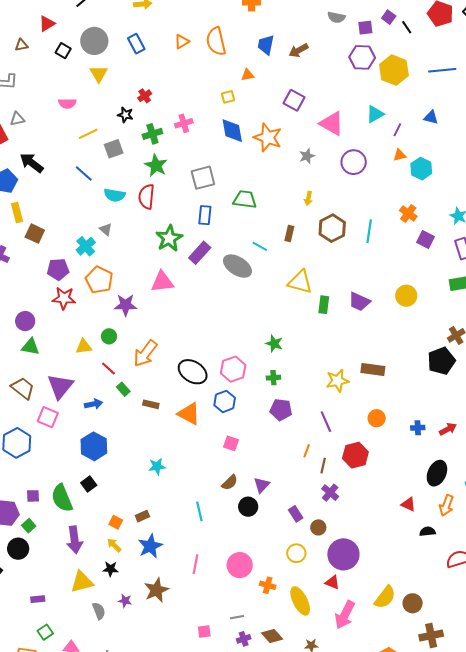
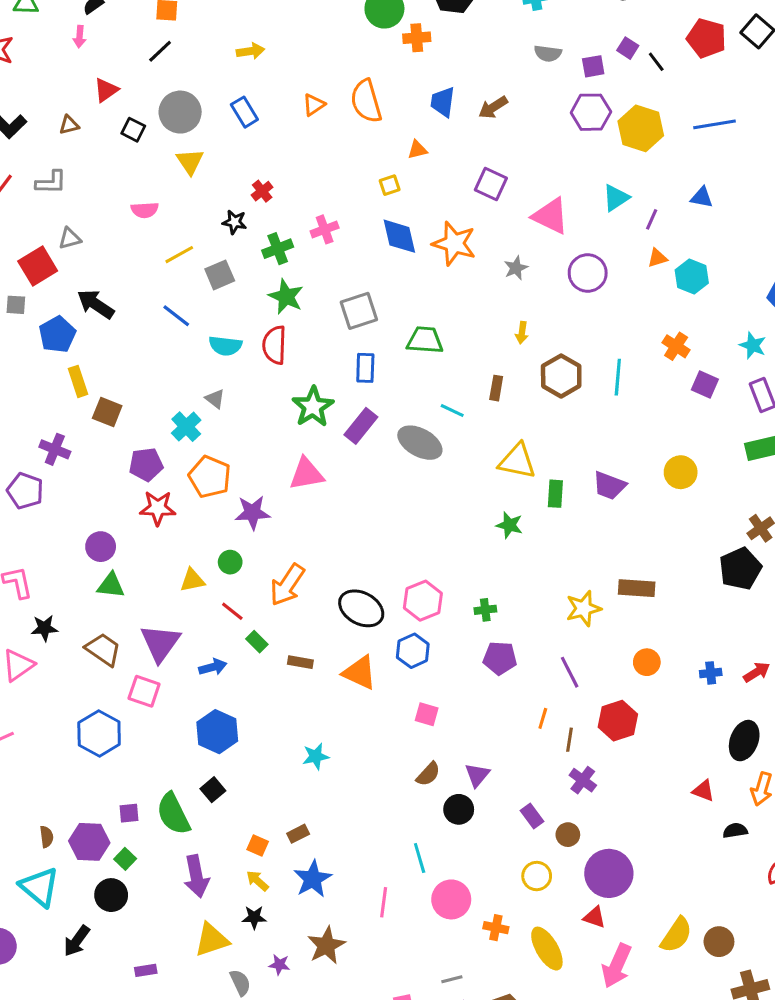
green star: (274, 344) -> (509, 525), moved
cyan line: (199, 511) -> (420, 858), moved

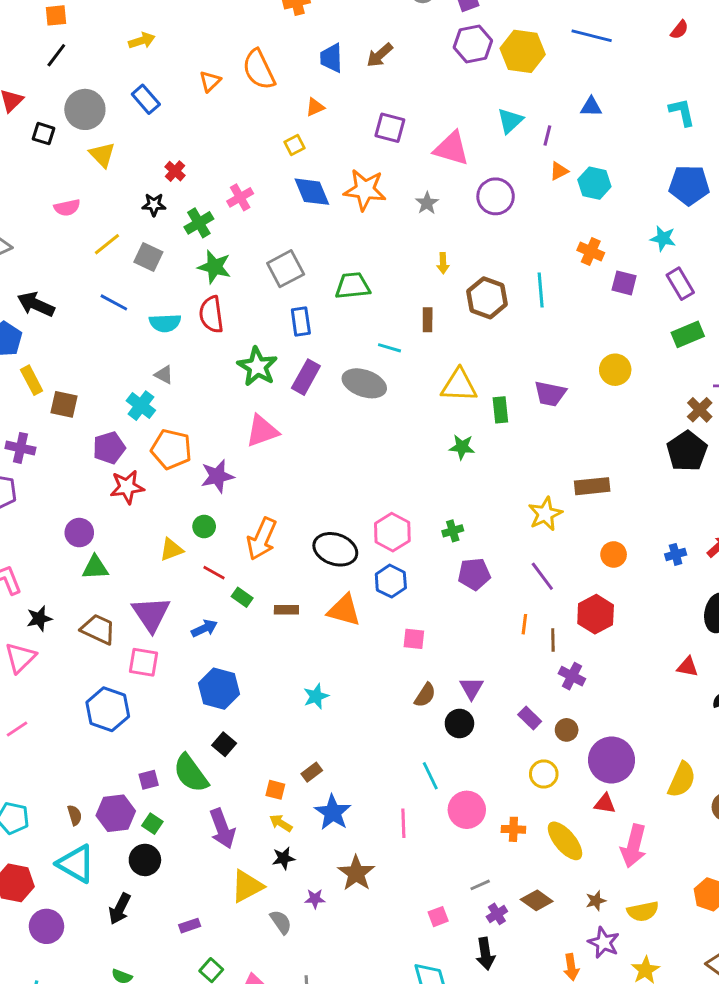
blue line: (714, 124) -> (592, 36), turned 33
gray square: (220, 275) -> (148, 257), turned -32
yellow semicircle: (676, 935) -> (682, 780), moved

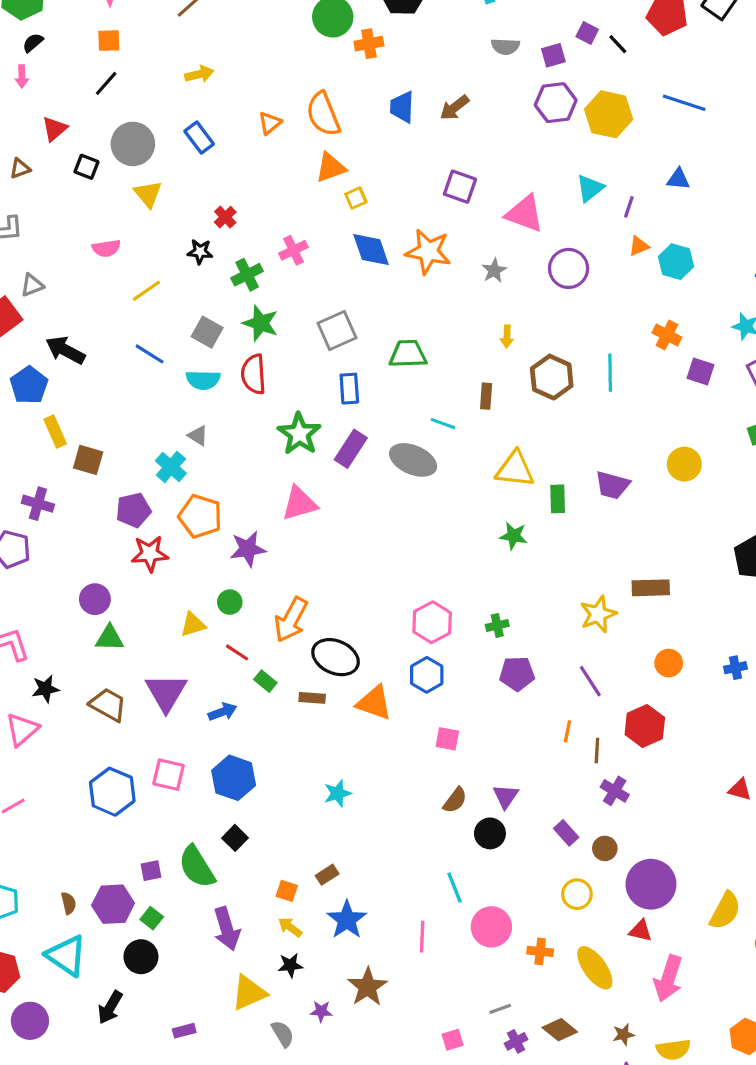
orange triangle: (315, 107) -> (331, 168), moved, size x1.5
gray square: (148, 257) -> (207, 332), moved
black ellipse: (335, 549) -> (336, 657), moved
pink square: (143, 662) -> (169, 775), moved

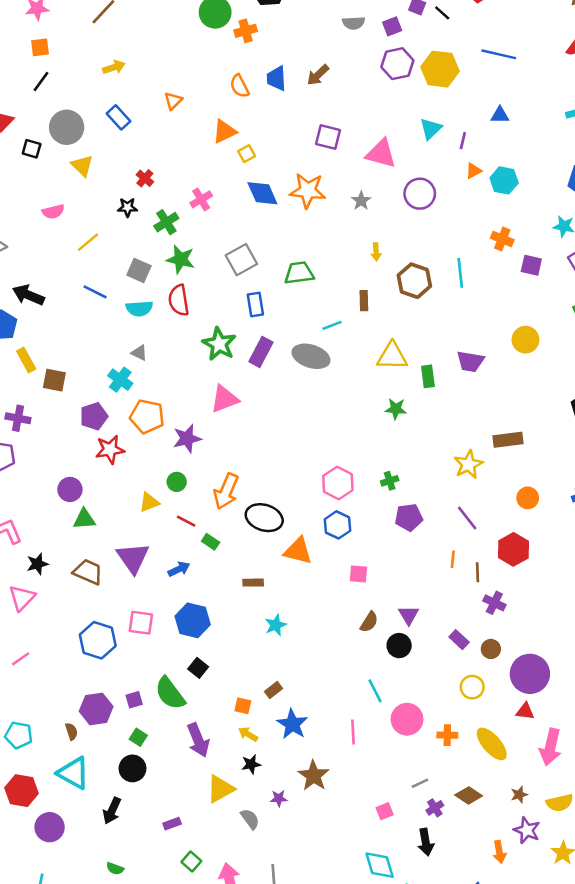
orange semicircle: (323, 114) -> (240, 86), moved, size x0.7
cyan line: (443, 424) -> (332, 325), turned -36
brown rectangle: (312, 698) -> (253, 583), moved
purple hexagon: (113, 904) -> (96, 709), moved

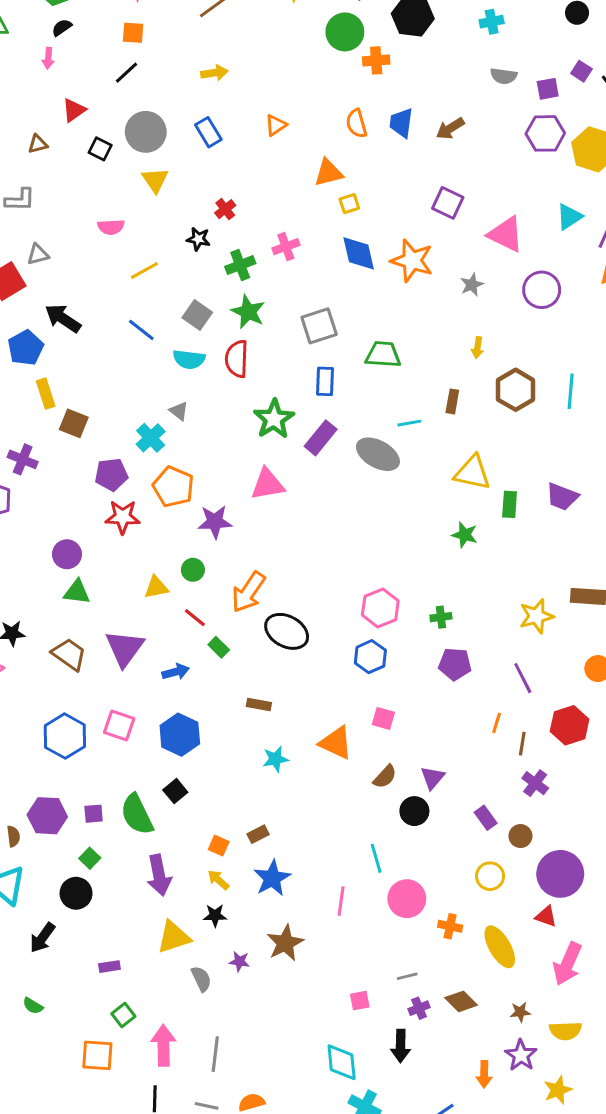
orange triangle: (298, 551) -> (336, 743), moved

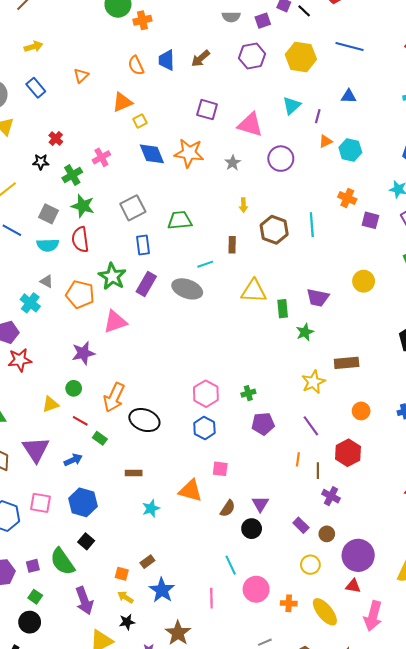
purple hexagon: (545, 133) -> (252, 56), moved
orange pentagon: (173, 487) -> (80, 294), moved
green star: (465, 535) -> (305, 332), moved, turned -30

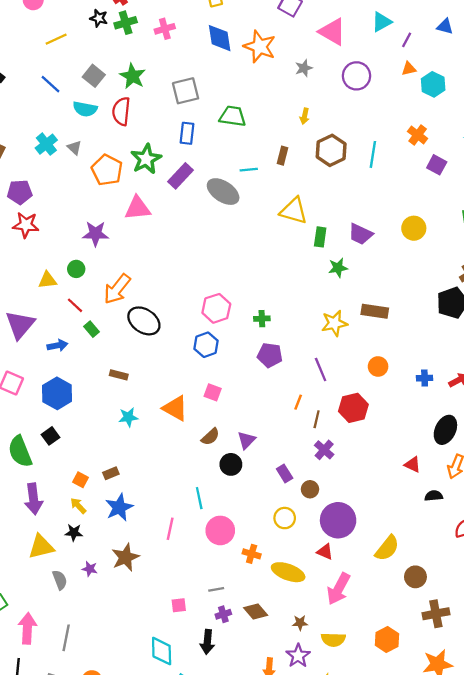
green cross: (72, 175) -> (126, 23), moved
cyan cross: (30, 303) -> (46, 144), moved
yellow ellipse: (325, 612) -> (288, 572), turned -44

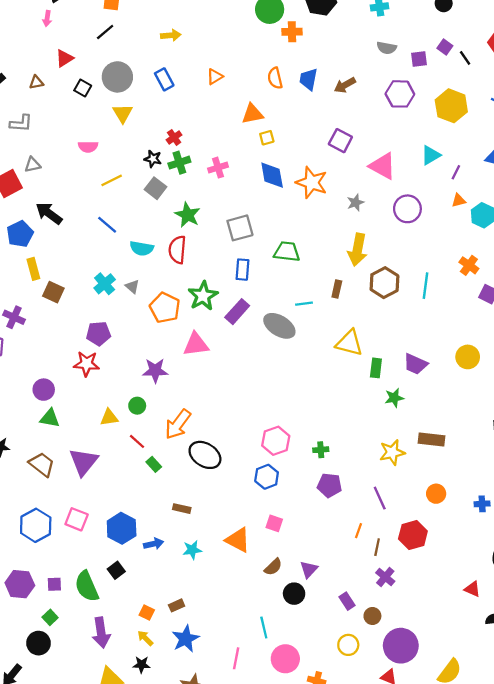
gray square: (94, 76) -> (156, 188), moved
yellow arrow: (305, 116) -> (357, 250), size x2.0
purple pentagon: (20, 192) -> (98, 334), moved
blue arrow: (57, 345) -> (154, 544), moved

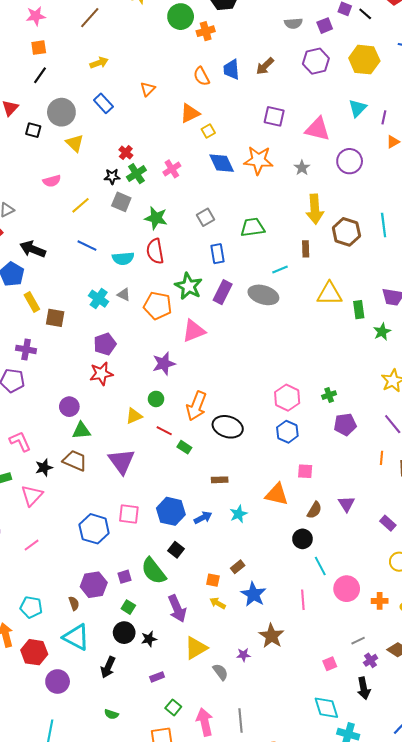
gray square: (240, 228) -> (205, 217), size x0.7
brown trapezoid: (42, 464) -> (75, 461), moved
black circle: (294, 594) -> (302, 539), moved
black star: (142, 665) -> (149, 639), moved

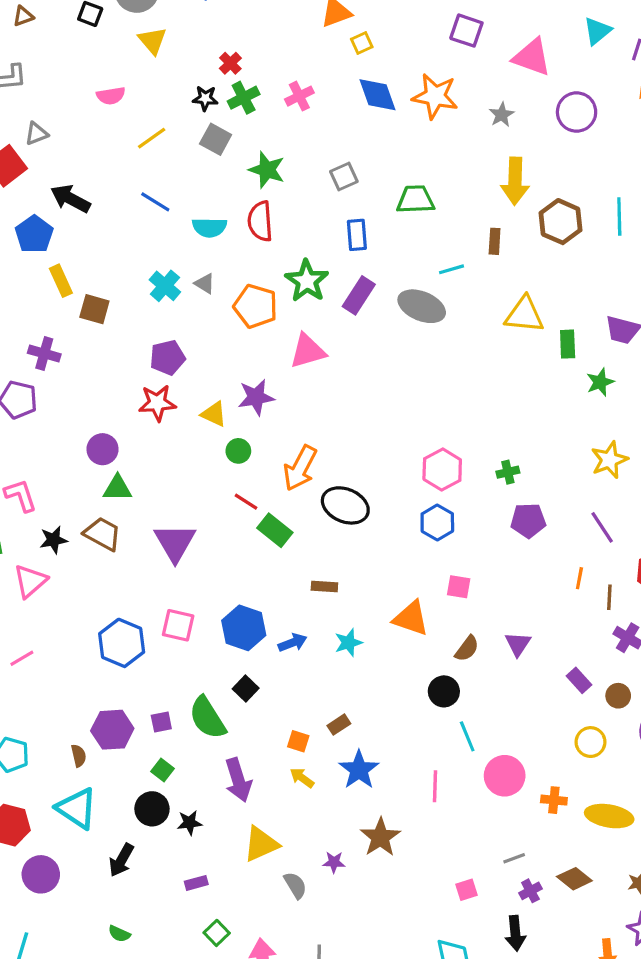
yellow triangle: (134, 416) -> (214, 414), moved, turned 42
green rectangle: (184, 447) -> (275, 530), size x1.5

